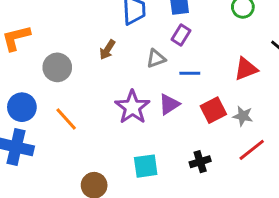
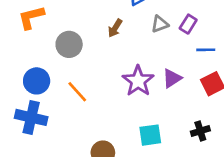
purple rectangle: (181, 35) -> (188, 24), moved
gray triangle: (156, 59) -> (160, 24), moved
blue line: (190, 73) -> (206, 50), moved

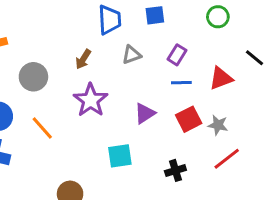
purple rectangle: (188, 24) -> (177, 55), moved
purple star: (138, 81) -> (91, 100), moved
cyan square: (150, 135) -> (120, 156), moved

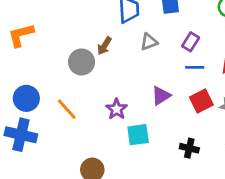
gray circle: (33, 77) -> (82, 62), moved
purple star: (91, 100) -> (117, 109), moved, size x0.7
black cross: (175, 170) -> (189, 148), turned 30

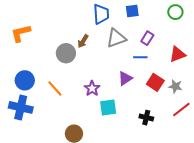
gray triangle: (149, 42) -> (116, 38), size x1.5
blue line: (195, 67) -> (140, 57), moved
red square: (201, 101) -> (155, 82), turned -30

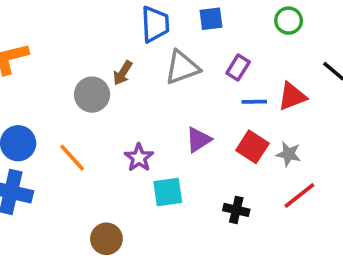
blue line: (140, 57) -> (254, 102), moved

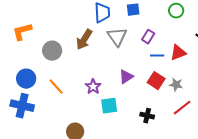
gray triangle: (182, 67) -> (117, 37), turned -45
brown arrow: (123, 73) -> (84, 40), size x1.5
gray circle: (92, 95) -> (52, 51), moved

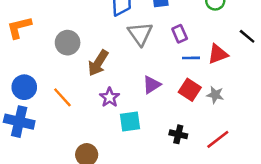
purple rectangle: (148, 37) -> (180, 34), turned -56
brown arrow: (84, 40) -> (98, 63), moved
gray circle: (52, 51) -> (68, 43), moved
red line: (182, 108) -> (218, 139), moved

